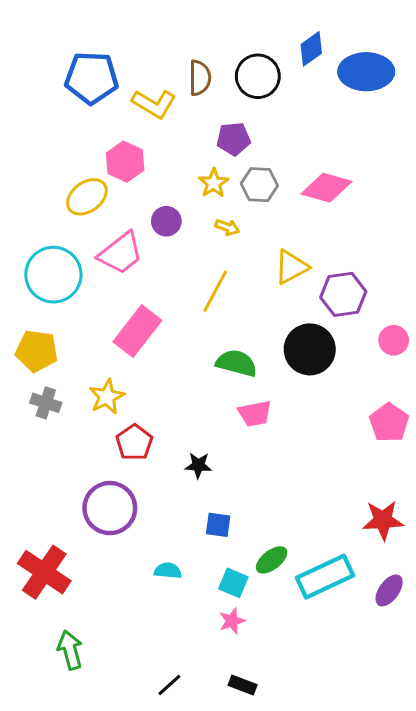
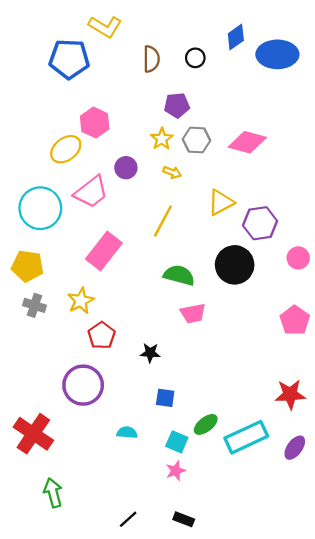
black circle: (258, 76) -> (195, 58), size x0.6
yellow L-shape: (154, 104) -> (105, 27), moved

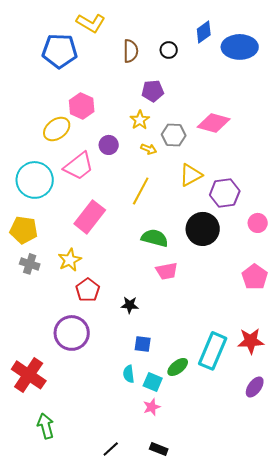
gray hexagon: (196, 140) -> (174, 135), moved
cyan semicircle: (127, 433) -> (129, 374), moved, turned -102
cyan rectangle: (246, 437) -> (213, 351), moved, turned -42

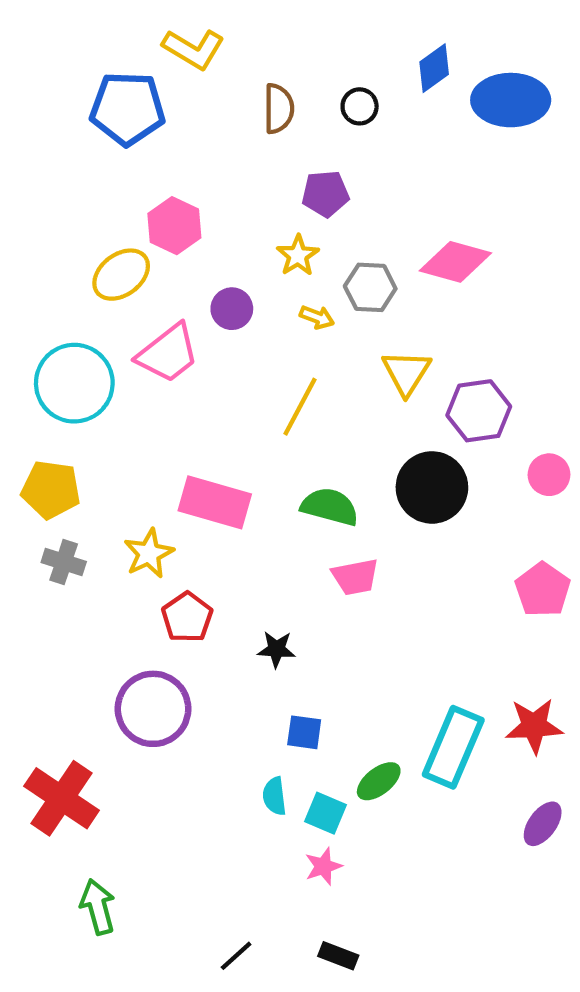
yellow triangle: (191, 175) -> (406, 373), turned -30
pink rectangle: (90, 217) -> (215, 502), moved, turned 68

